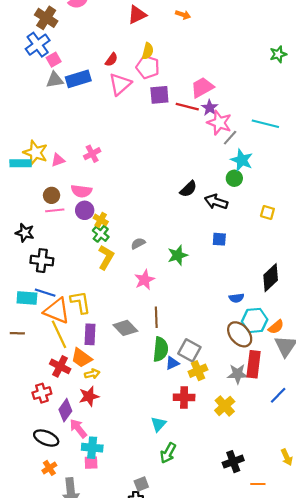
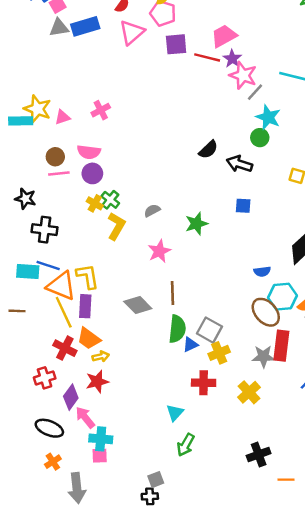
yellow cross: (101, 220) -> (95, 203), moved
purple rectangle: (90, 334) -> (85, 306), moved

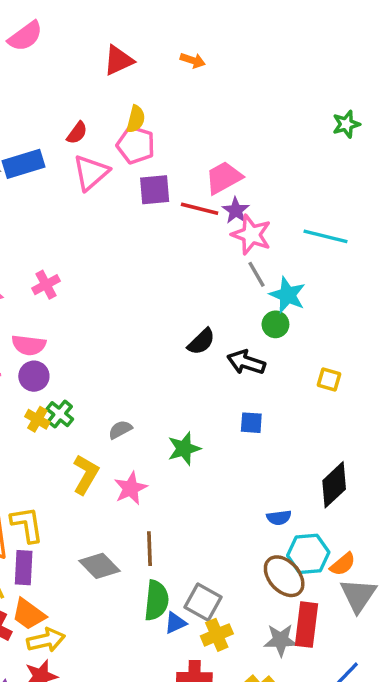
gray line: (255, 92) -> (256, 274), moved, turned -72
yellow L-shape: (116, 226) -> (86, 474), moved
yellow arrow: (101, 356) -> (46, 640), size x1.5

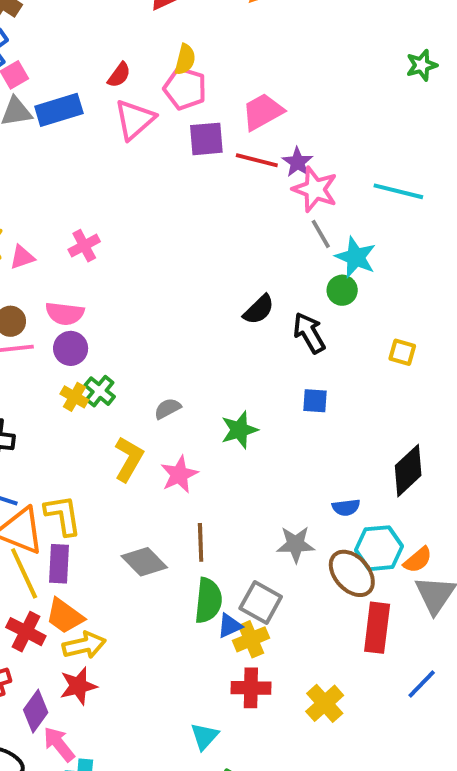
pink trapezoid: (224, 178) -> (263, 112), moved
black arrow: (246, 362) -> (309, 333), turned 42
yellow cross: (217, 635) -> (251, 639), moved
gray star: (281, 640) -> (296, 544), moved

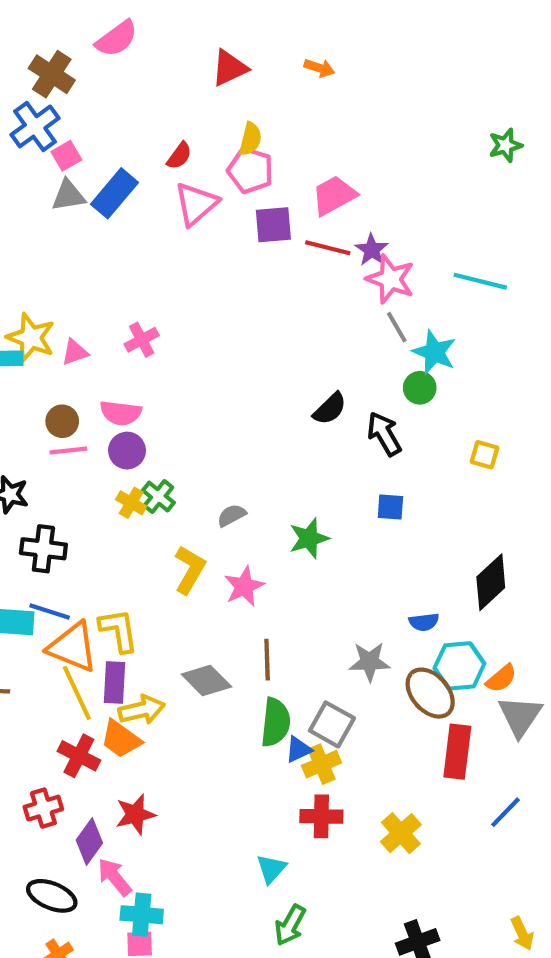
blue rectangle: (59, 110) -> (114, 193), turned -33
yellow arrow: (84, 645) -> (142, 710), moved

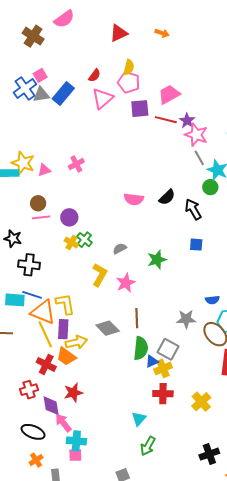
blue cross: (35, 126) -> (25, 88), moved
pink semicircle: (121, 413) -> (134, 199), moved
purple diamond: (89, 841) -> (51, 406), turned -45

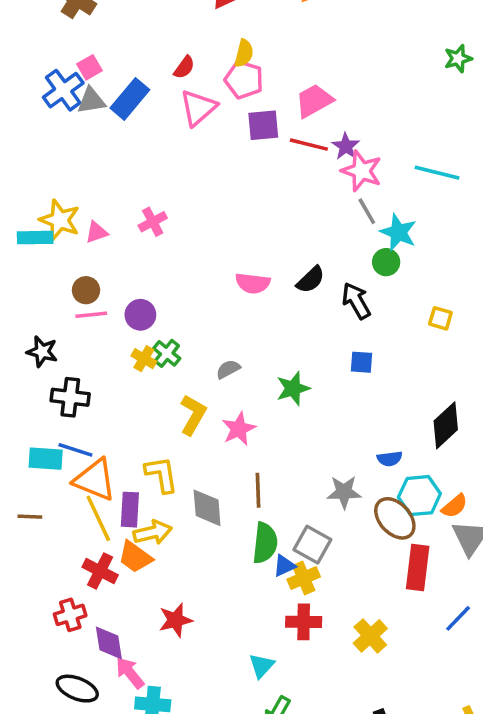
yellow L-shape: (65, 304) -> (161, 474), moved
gray diamond: (108, 328) -> (207, 508), turned 40
red star: (73, 393) -> (175, 620), moved

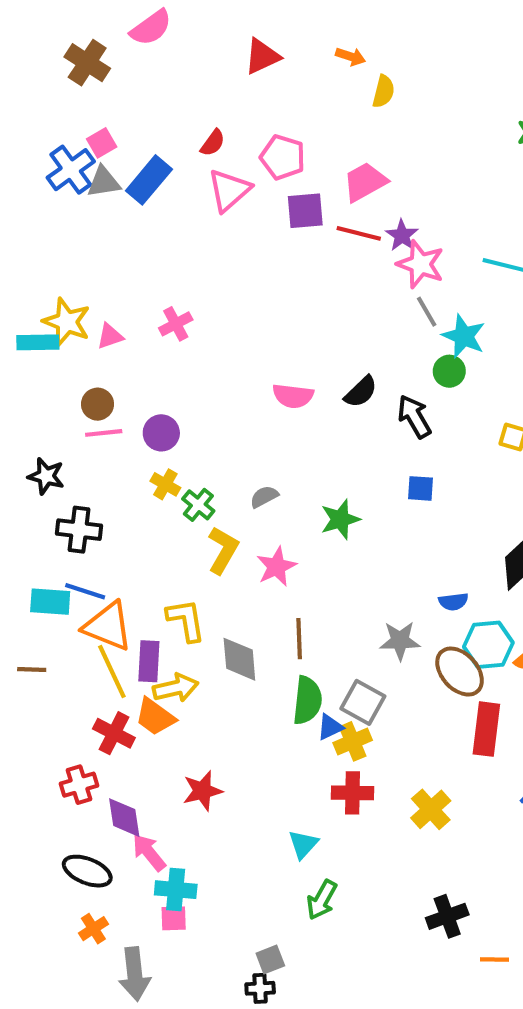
yellow semicircle: (244, 53) -> (383, 91), moved
green cross: (167, 353) -> (198, 505), moved

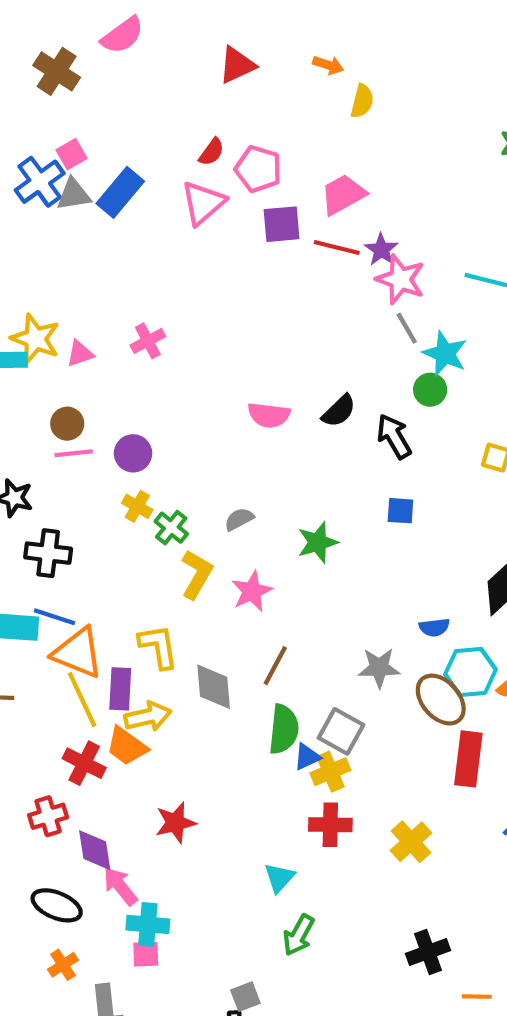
red semicircle: (213, 143) -> (212, 152), moved
brown line: (299, 639) -> (275, 666), turned 30

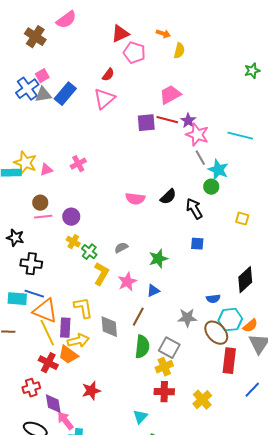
pink pentagon: (258, 169) -> (134, 53), moved
purple square: (282, 224) -> (146, 123), moved
blue triangle: (307, 757) -> (153, 291), moved

